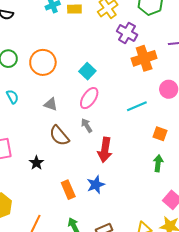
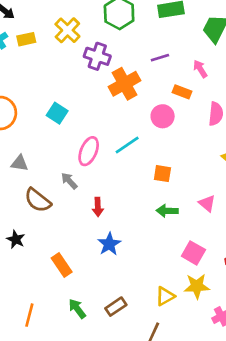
pink ellipse: (89, 98) -> (89, 151), moved
red arrow: (105, 150) -> (98, 207), size x0.6
green arrow: (158, 163) -> (167, 211), turned -84
blue star: (96, 185) -> (109, 244), moved

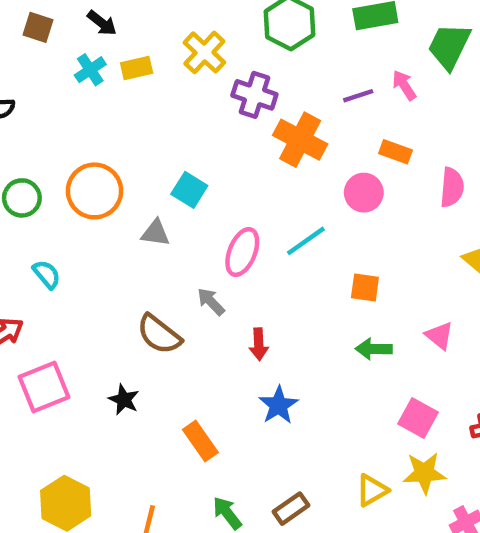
pink arrow: (200, 69) -> (404, 85), moved
orange cross: (125, 84) -> (300, 140), turned -32
gray triangle: (20, 163) -> (156, 233), moved

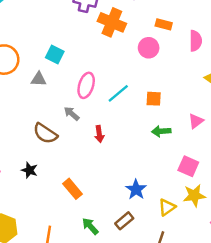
cyan line: (306, 241) -> (118, 93), moved
pink triangle: (439, 336) -> (196, 121), turned 49
blue star: (279, 405) -> (136, 189), moved

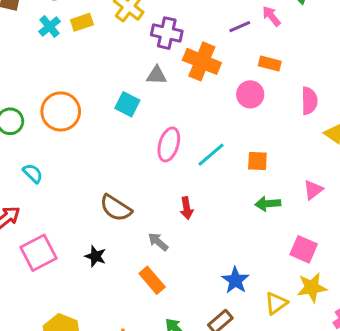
pink semicircle: (196, 41) -> (309, 101), moved
gray triangle: (39, 79) -> (157, 75), moved
gray arrow: (72, 114) -> (158, 242), moved

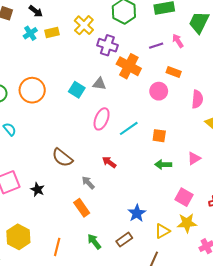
gray triangle: (157, 75) -> (99, 84), moved
red arrow: (187, 208) -> (109, 162), turned 128
black star: (95, 256) -> (38, 190), moved

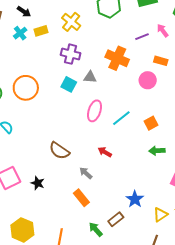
purple cross: (107, 45) -> (71, 54), moved
orange square: (159, 136) -> (151, 123), turned -32
brown rectangle: (124, 240) -> (116, 219), moved

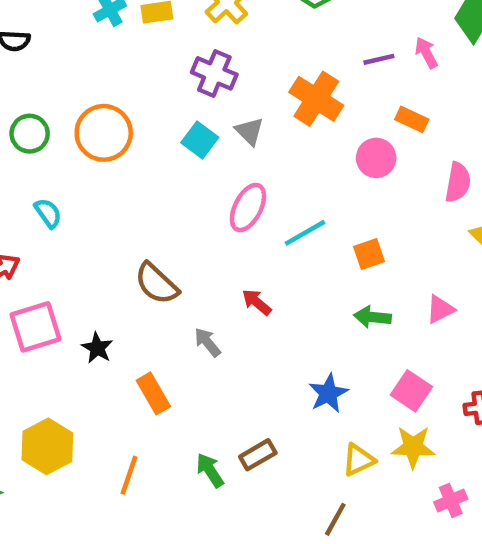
gray triangle: (90, 77) -> (250, 131), turned 32
orange rectangle: (81, 198) -> (153, 393), moved
blue star: (135, 199) -> (328, 393), moved

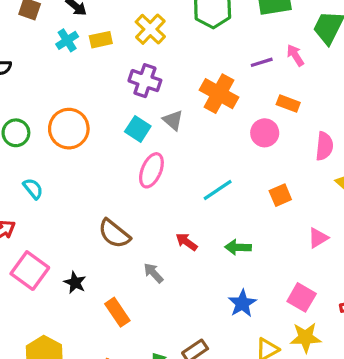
pink ellipse: (248, 207) -> (151, 170), moved
orange square: (369, 254) -> (280, 195), moved
green arrow: (373, 317) -> (238, 247), moved
pink square: (35, 327) -> (30, 271), turned -33

